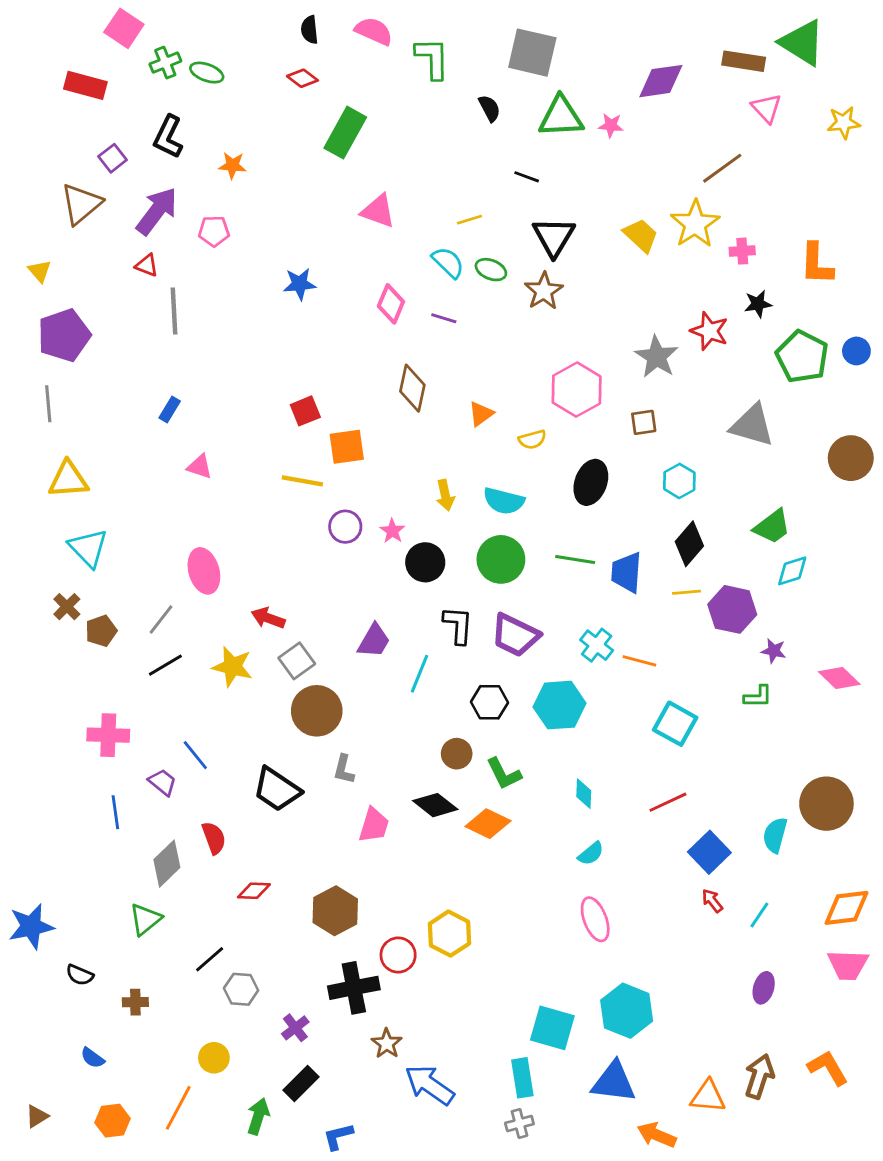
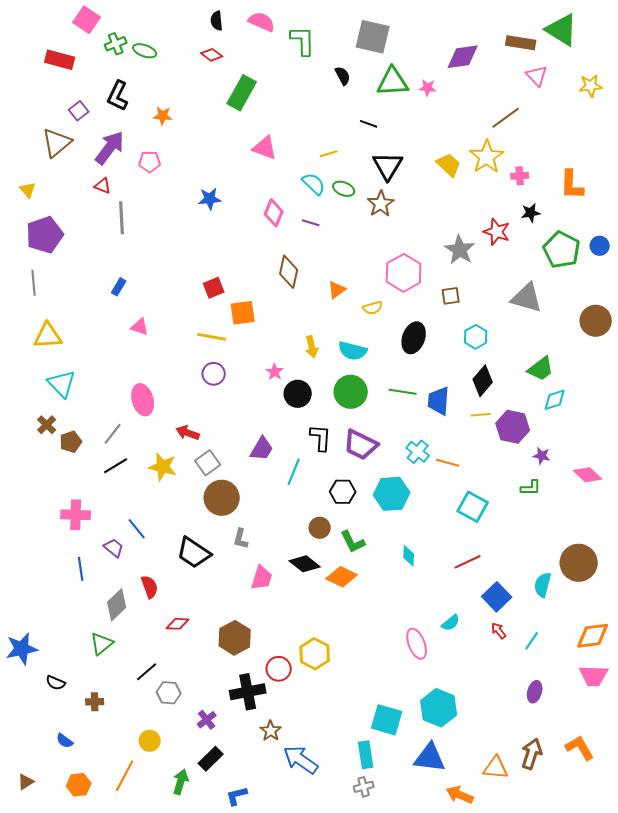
purple circle: (345, 527) -> (214, 374), moved
cyan semicircle: (591, 854) -> (451, 623), moved

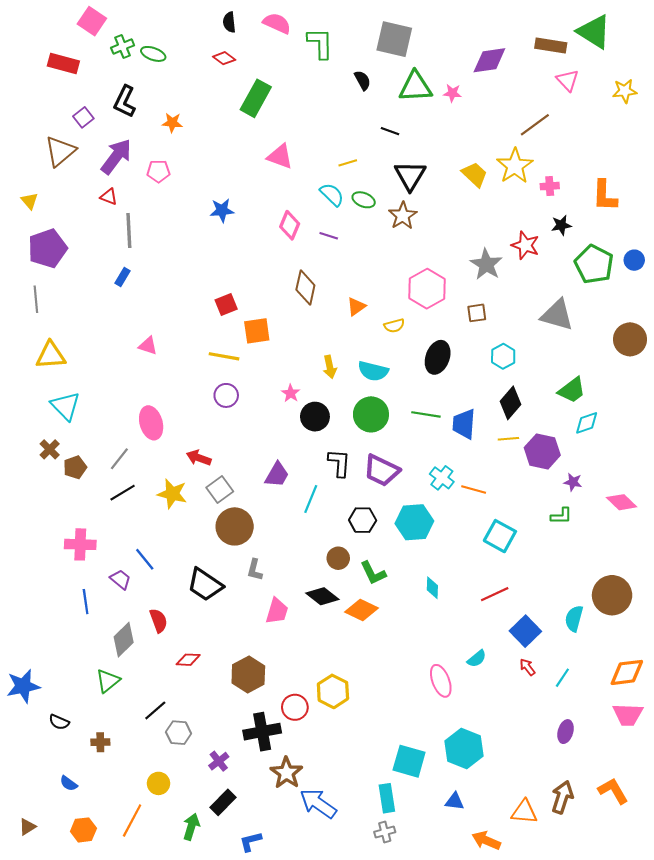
blue rectangle: (119, 287) -> (123, 277), moved
brown star: (271, 731) -> (286, 773), size x1.4
blue triangle: (430, 758) -> (455, 801), size x0.6

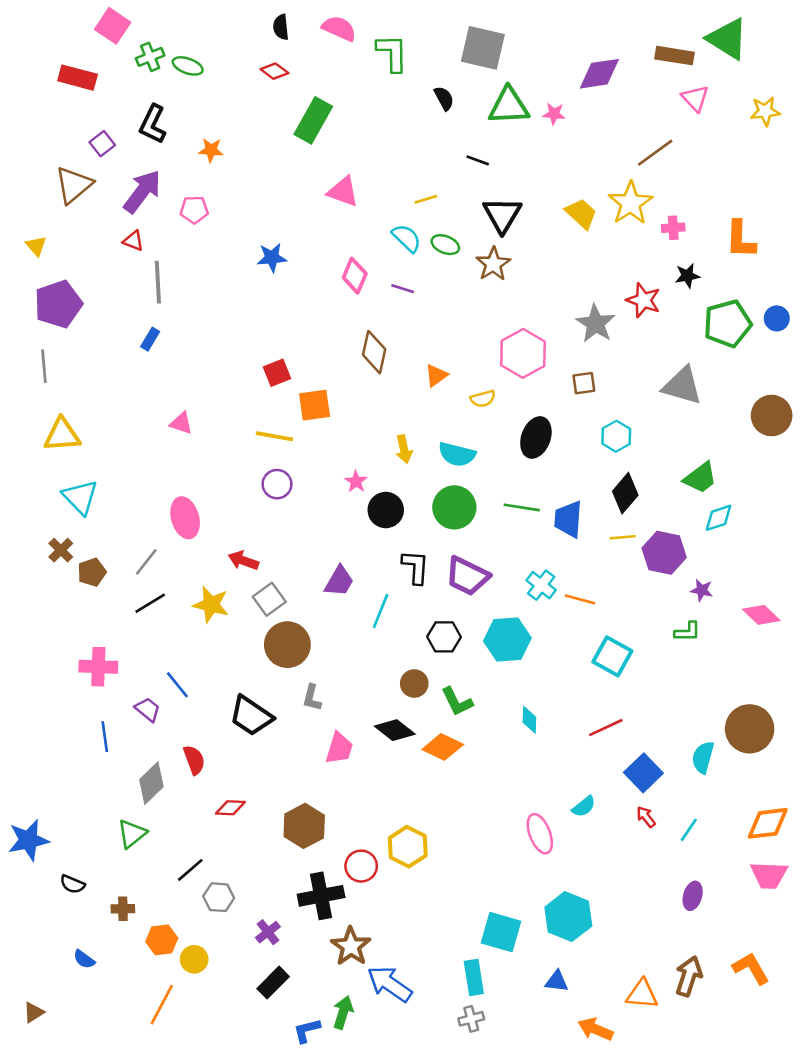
green pentagon: (594, 264) -> (728, 324), turned 30
green arrow: (191, 827) -> (343, 1012), moved
orange hexagon: (83, 830) -> (162, 940), moved

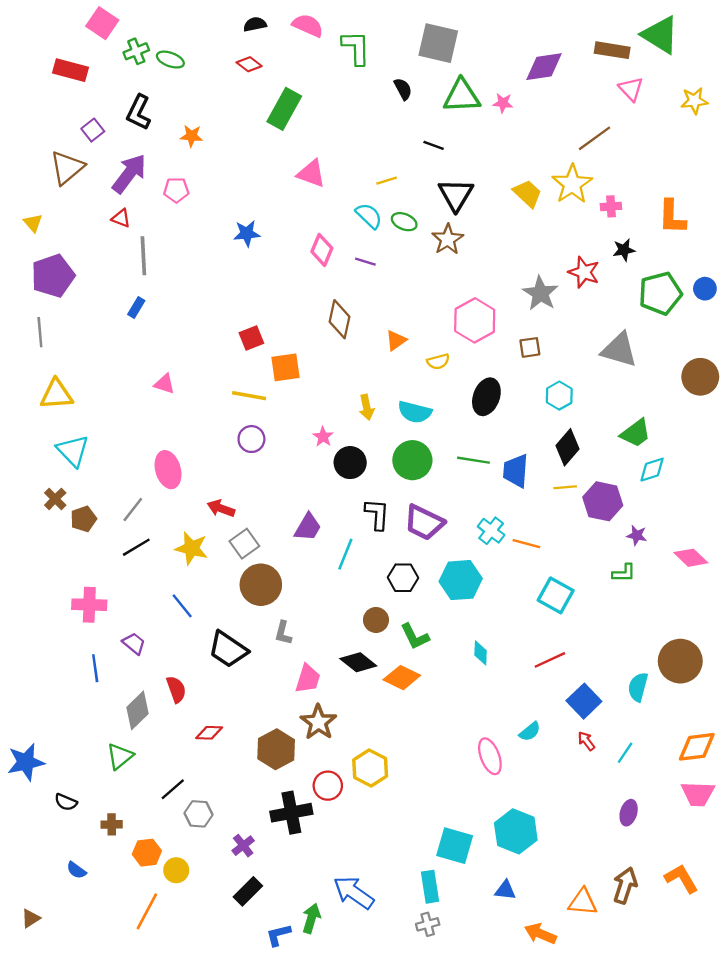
black semicircle: (281, 27) -> (255, 24), turned 85
blue line: (177, 685) -> (182, 606), moved
brown star: (351, 946) -> (318, 722), moved

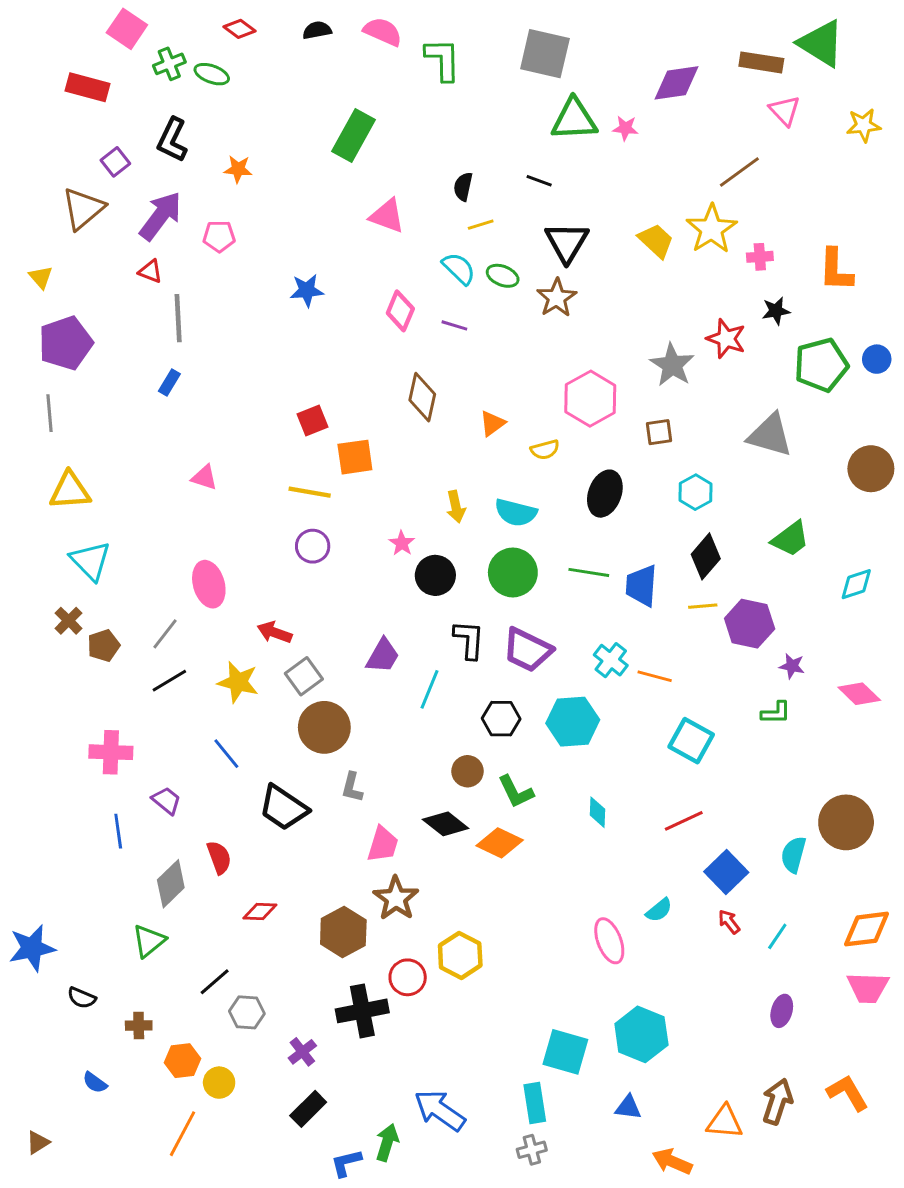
red diamond: (249, 64) -> (240, 29), moved
black semicircle: (403, 89) -> (463, 187), moved, turned -140
cyan diamond: (652, 470) -> (856, 584), moved

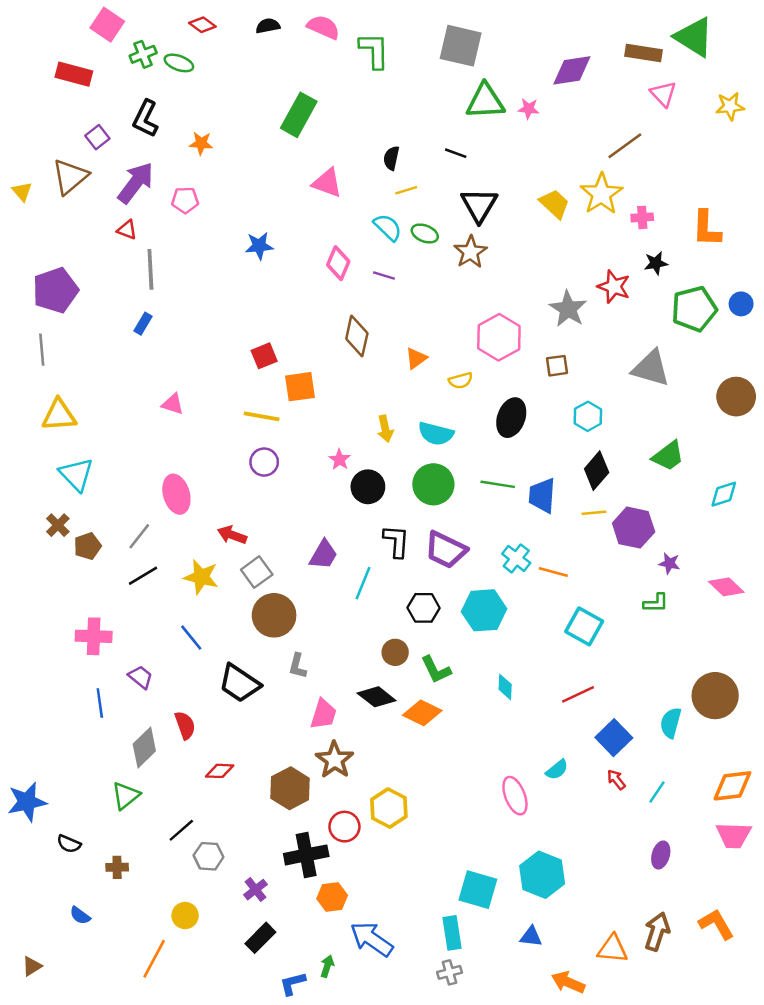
yellow triangle: (41, 277) -> (22, 191), moved
orange hexagon: (183, 1061) -> (332, 897), moved
green arrow: (387, 1142) -> (327, 966), size x0.7

